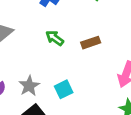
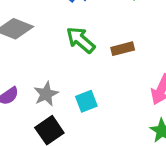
green arrow: (55, 38) -> (81, 40), size x1.4

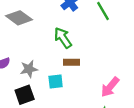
brown rectangle: (123, 49) -> (71, 62), moved

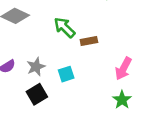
brown rectangle: (71, 62) -> (89, 41), moved

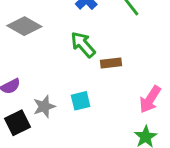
gray star: (36, 67) -> (44, 107), moved
black square: (37, 94) -> (17, 123), moved

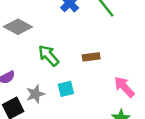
green arrow: (83, 44) -> (49, 56), moved
pink arrow: (150, 99) -> (124, 87), turned 105

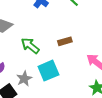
cyan square: (66, 89) -> (48, 71), size x1.5

